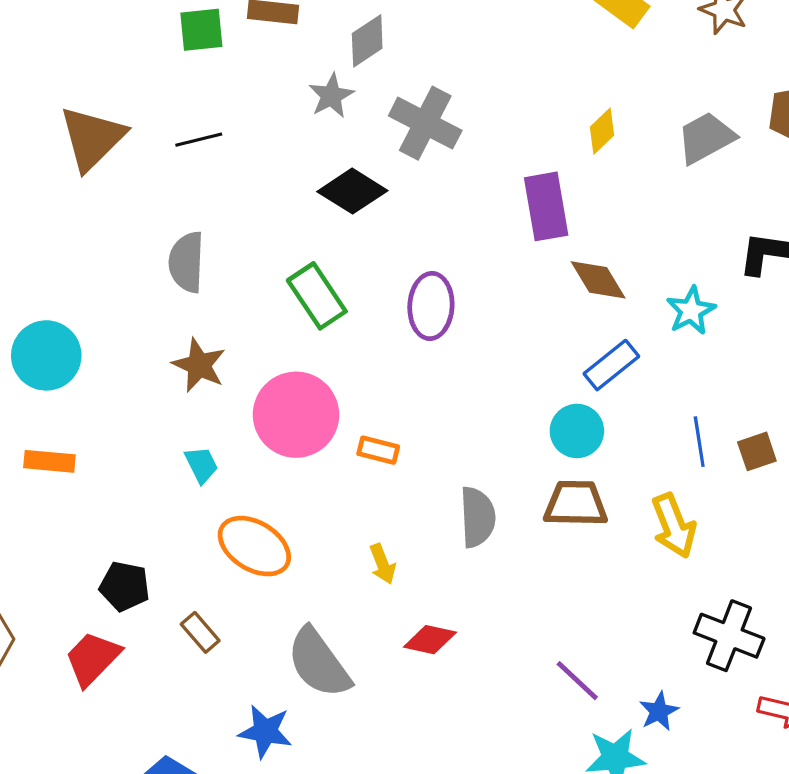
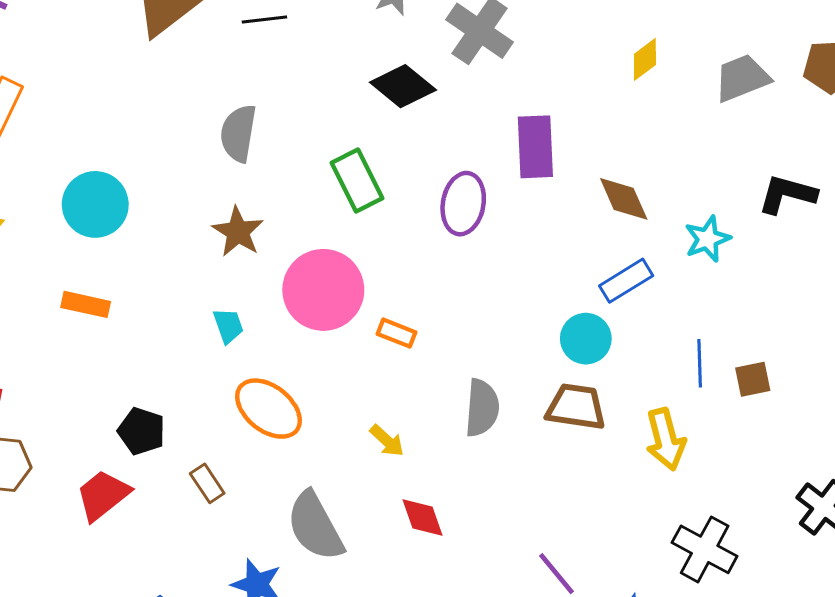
purple rectangle: (546, 206) -> (535, 147), moved
yellow arrow: (382, 564) -> (387, 441), turned -33
red diamond: (430, 640) -> (423, 518), turned 51

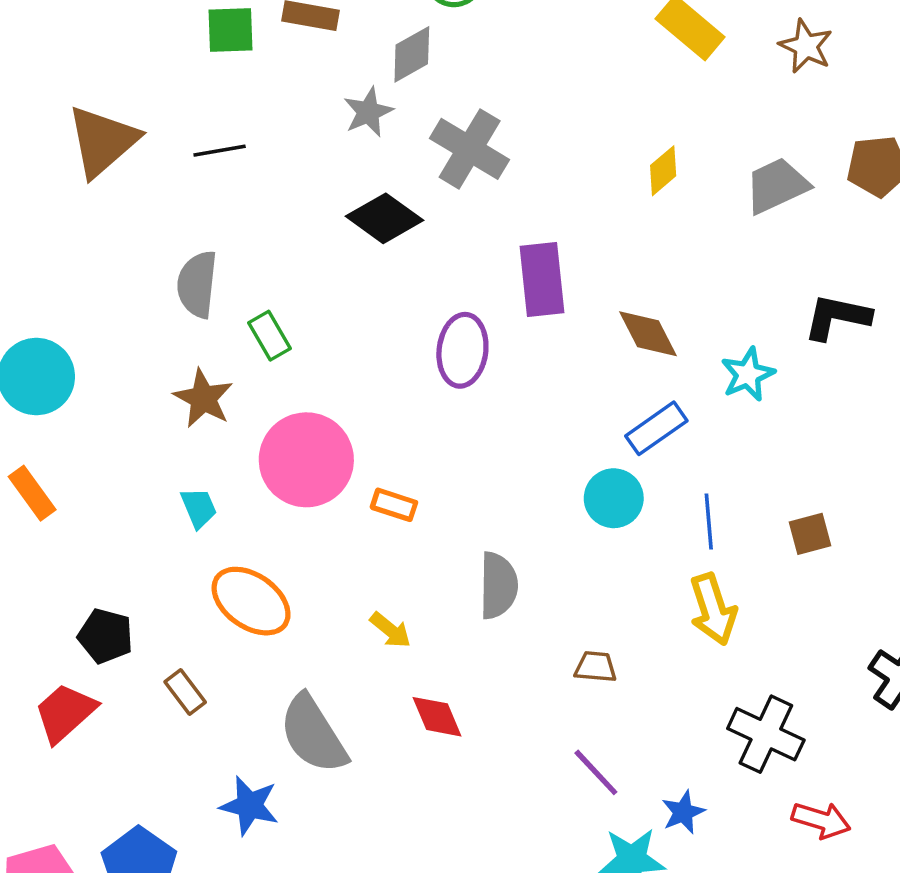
green rectangle: (357, 180) -> (269, 336), moved, size x0.7
orange rectangle: (86, 304) -> (32, 493), turned 45
blue line: (700, 363) -> (709, 522), moved
brown trapezoid: (576, 407) -> (596, 667), moved, size x0.6

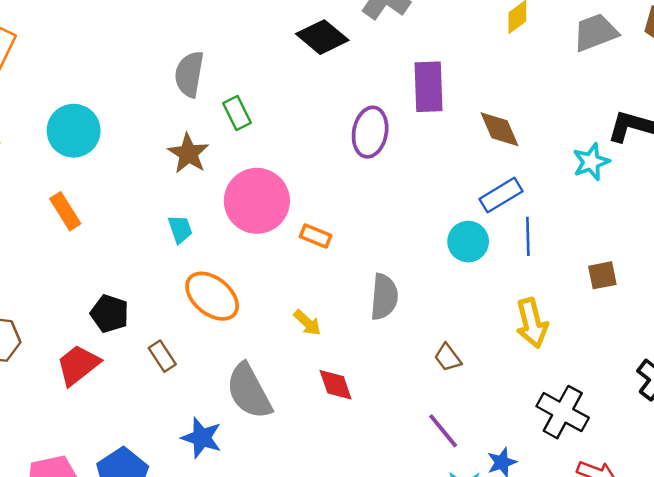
cyan star: (748, 374) -> (591, 162), moved
blue line: (709, 522) -> (528, 236), moved
brown trapezoid: (596, 667) -> (448, 358), turned -136

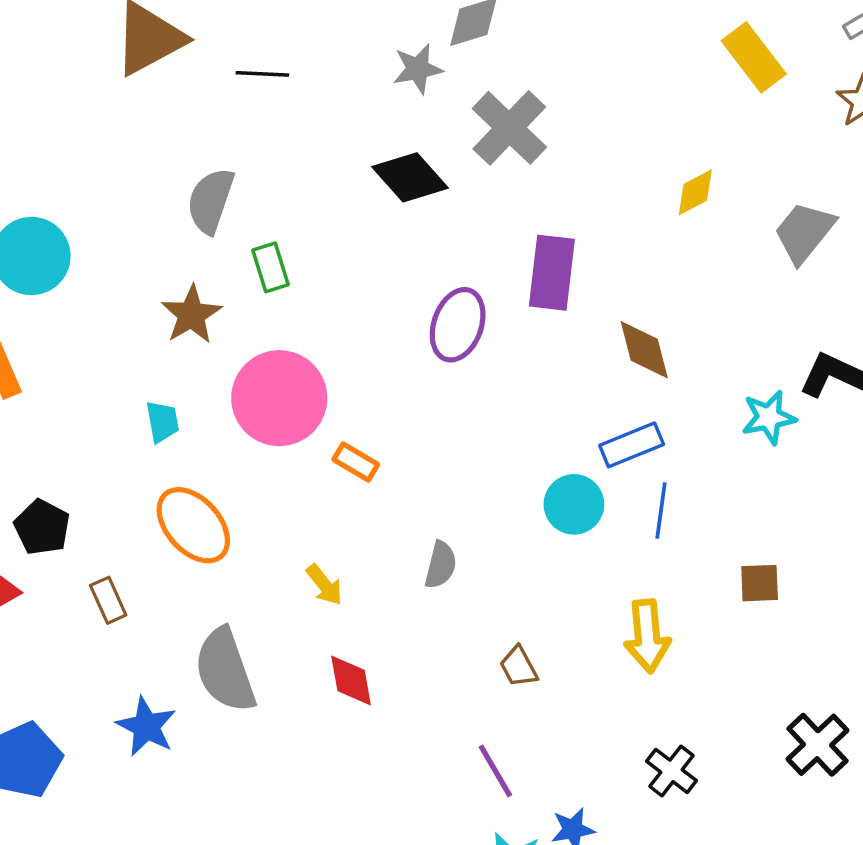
gray trapezoid: (595, 32) -> (804, 232), turned -39
gray semicircle: (384, 297) -> (441, 565), size x0.7
black cross: (563, 412) -> (672, 771), size x0.7

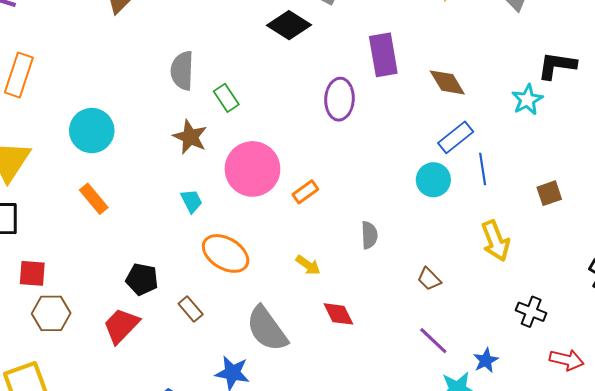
orange rectangle: (356, 462) -> (305, 192), turned -50

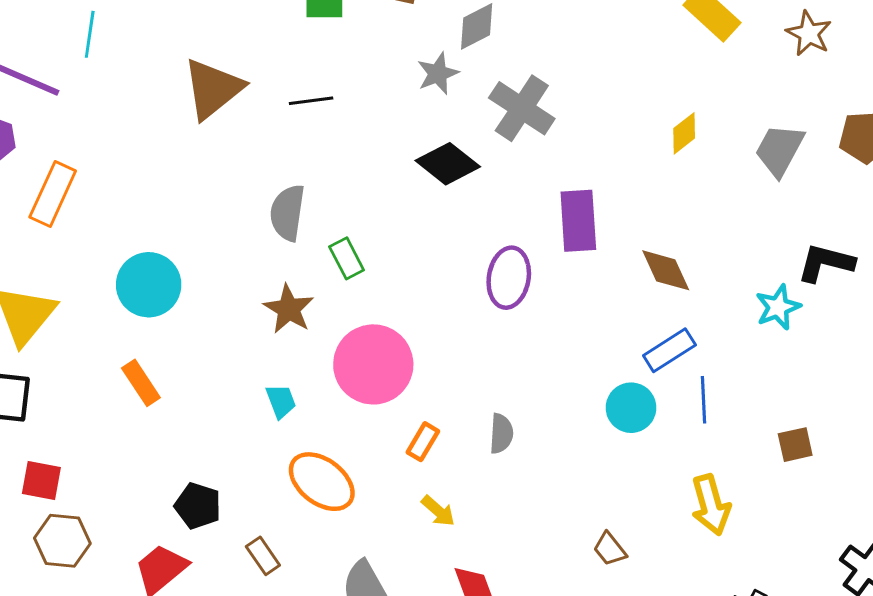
orange rectangle: (305, 192) -> (423, 442), moved, turned -30
gray semicircle: (369, 235) -> (501, 434), moved

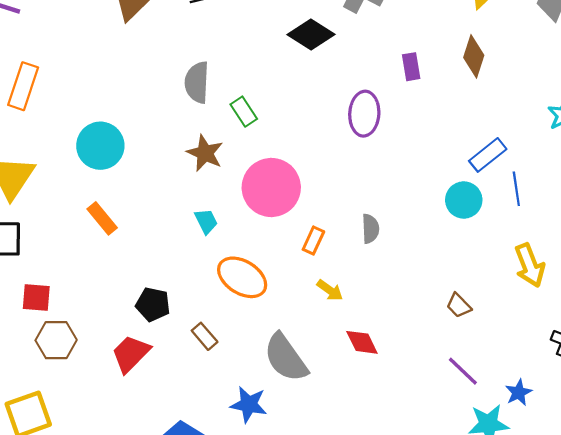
purple rectangle: (578, 221) -> (411, 67), size x0.6
brown diamond: (666, 270) -> (474, 56), moved, turned 48

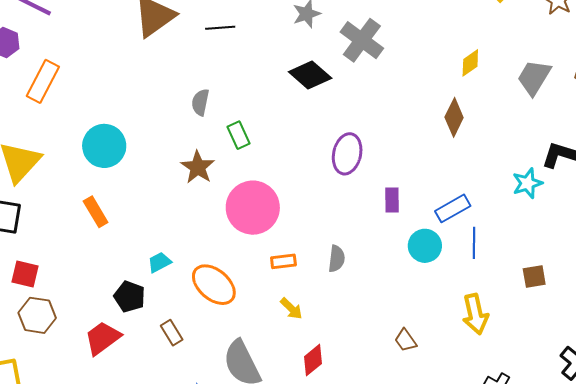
purple rectangle: (411, 67) -> (392, 200), moved
gray semicircle: (197, 82) -> (200, 102), size x0.7
cyan trapezoid: (206, 221) -> (159, 262), moved, turned -100
orange rectangle: (313, 240) -> (283, 261), turned 50
red diamond: (362, 342) -> (313, 360), turned 68

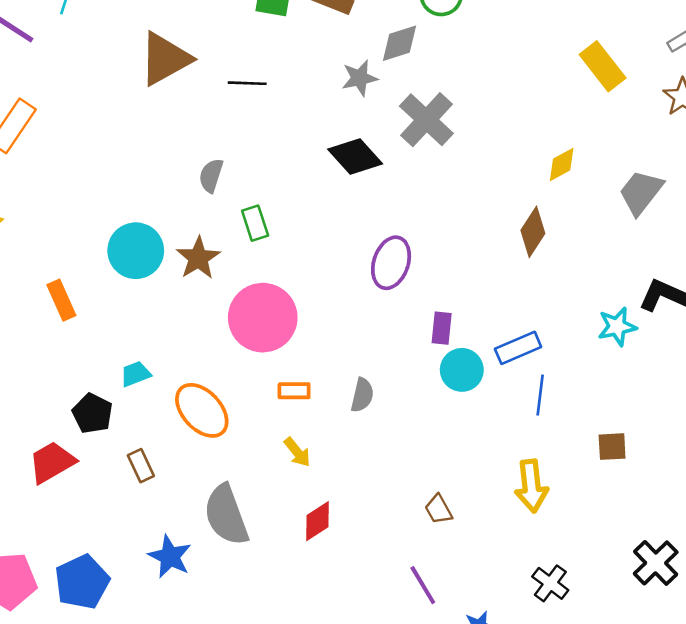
cyan circle: (104, 146) -> (136, 251), moved
cyan circle: (425, 246) -> (462, 370), moved

